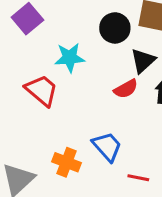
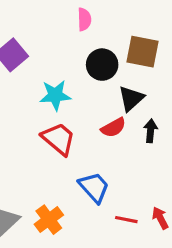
red trapezoid: (42, 90) -> (59, 139), moved
orange cross: (67, 162) -> (49, 220), moved, turned 32

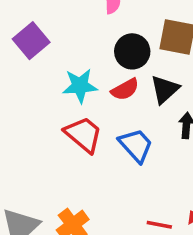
red semicircle: (113, 128) -> (125, 89), moved
blue trapezoid: (94, 187) -> (136, 145), moved

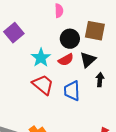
cyan star: (80, 86) -> (41, 58), turned -30
blue trapezoid: (136, 145) -> (72, 91), turned -140

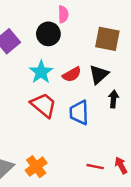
black circle: (70, 39) -> (48, 34), moved

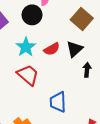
brown square: (107, 39) -> (82, 19), turned 30
blue trapezoid: (79, 113) -> (58, 102), moved

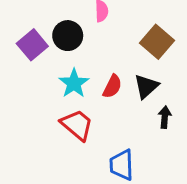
black circle: (32, 15) -> (68, 36), moved
red semicircle: (52, 49) -> (112, 86), turned -35

